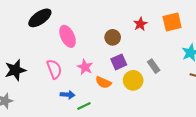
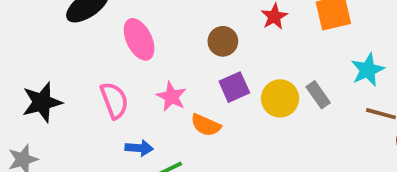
gray rectangle: (154, 66) -> (318, 95), moved
yellow circle: (133, 80) -> (280, 98), moved

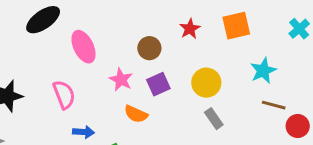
gray rectangle: (318, 95) -> (214, 119), moved
pink star: (171, 97) -> (121, 80), moved
yellow circle: (280, 98) -> (206, 83), moved

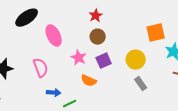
orange square: (236, 26) -> (156, 33), moved
red star: (190, 29) -> (96, 16), moved

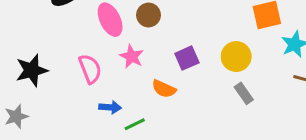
brown circle: (98, 37) -> (149, 15), moved
pink star: (79, 58) -> (132, 57), moved

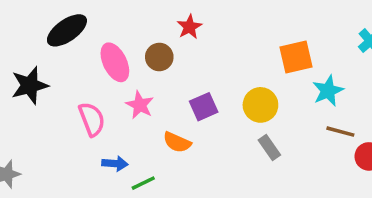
black star: (32, 70) -> (30, 85), moved

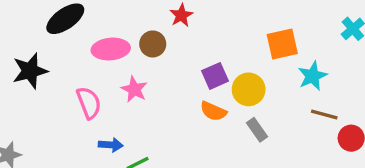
pink ellipse: (115, 62) -> (111, 49), turned -69
purple square: (204, 107) -> (215, 76), moved
orange semicircle: (177, 142) -> (213, 111), moved

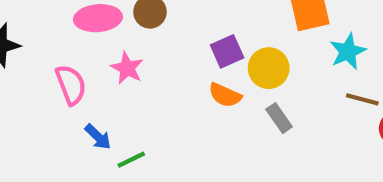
blue arrow: (111, 145) -> (98, 137), turned 40

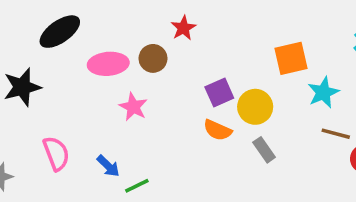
pink semicircle: (71, 85) -> (56, 153), moved

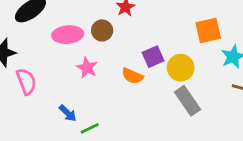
orange semicircle: (218, 130) -> (132, 76), moved
gray rectangle: (264, 150) -> (187, 101), size x1.5
pink semicircle: (56, 153) -> (26, 81), moved

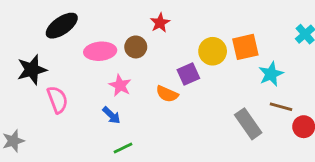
yellow circle: (181, 68) -> (213, 51), moved
gray rectangle: (187, 101) -> (248, 124), moved
blue arrow: (68, 113) -> (112, 115), moved

